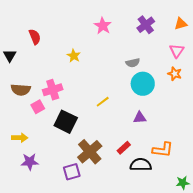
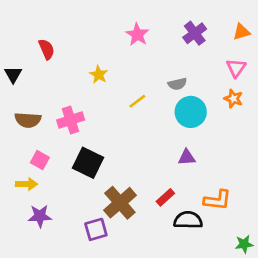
yellow line: (103, 102) -> (137, 101), moved
pink square: (38, 107) -> (40, 160), moved, turned -32

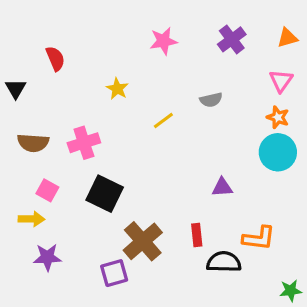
pink star: (137, 35) -> (163, 41), turned 30
cyan circle: (191, 112) -> (278, 152), moved
red rectangle: (165, 197) -> (197, 235), turned -54

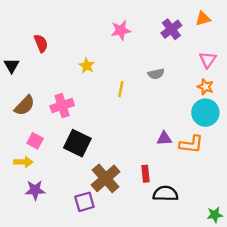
orange triangle: (287, 38) -> (203, 19), moved
yellow line: (163, 120) -> (121, 89), turned -42
brown semicircle: (33, 143) -> (25, 106), turned -50
orange L-shape: (259, 238) -> (191, 144), moved

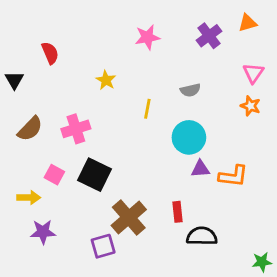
cyan circle: (205, 113) -> (189, 137), moved
pink square: (35, 141) -> (54, 175), moved

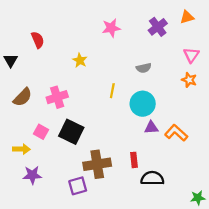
yellow line: (147, 109) -> (112, 91), moved
orange L-shape: (233, 176) -> (176, 133), turned -145
brown cross: (129, 218) -> (97, 164), turned 32

